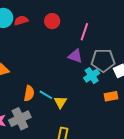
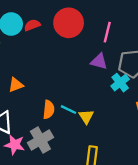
red circle: (52, 21) -> (69, 23), size x1.6

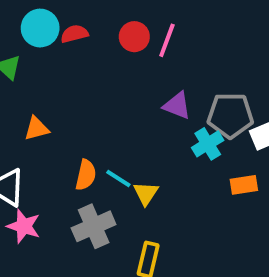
red circle: (69, 23) -> (134, 37), size x0.6
pink line: (107, 32) -> (167, 40), moved
gray cross: (40, 140) -> (94, 226), moved

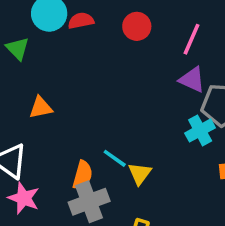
pink line: (167, 40) -> (191, 39), moved
purple triangle: (177, 106) -> (192, 80), moved
orange semicircle: (86, 175) -> (83, 175), moved

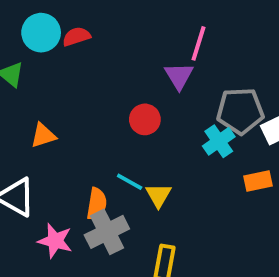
red circle: (137, 26) -> (145, 119), moved
purple triangle: (192, 80) -> (179, 76), moved, turned 40
pink star: (24, 198) -> (55, 241), moved

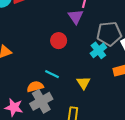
yellow triangle: (158, 195) -> (83, 83), moved
orange semicircle: (97, 204) -> (35, 87), turned -112

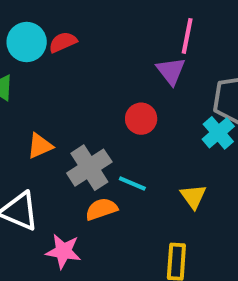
gray cross: (41, 101) -> (89, 168), moved

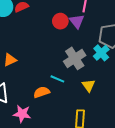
red circle: (141, 119) -> (60, 21), moved
gray cross: (89, 168) -> (75, 58), moved

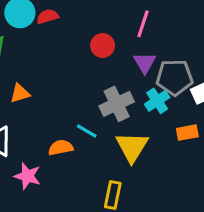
purple triangle: (77, 21) -> (145, 63), moved
yellow triangle: (89, 85) -> (132, 147), size x1.6

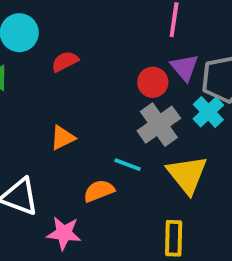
red semicircle: (47, 16) -> (65, 61), moved
red circle: (103, 45) -> (153, 82), moved
orange triangle: (20, 93) -> (63, 138), moved

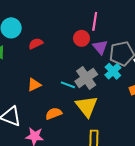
red circle: (153, 82) -> (81, 38), moved
cyan line: (128, 165) -> (68, 85), moved
yellow triangle: (187, 175) -> (87, 106), moved

